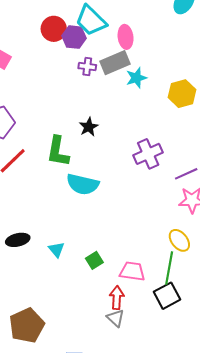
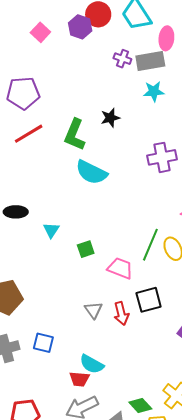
purple hexagon: (74, 37) -> (80, 27), moved
cyan star: (136, 78) -> (154, 91), moved
green line: (169, 268) -> (150, 245), moved
red arrow: (117, 298) -> (121, 313), moved, turned 150

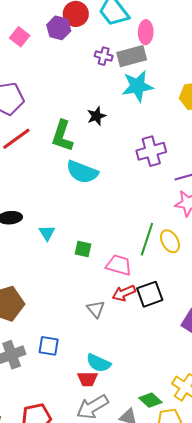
cyan star: (154, 91) -> (137, 86), size x1.5
green square: (86, 249) -> (83, 249), turned 36
red arrow: (121, 313) -> (124, 293), moved, turned 85

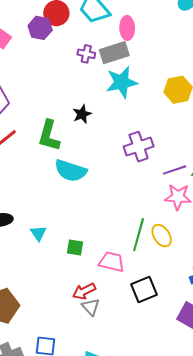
red arrow: (124, 293) -> (84, 291), moved

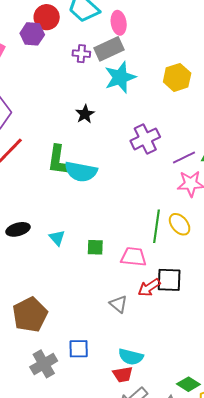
green L-shape: (49, 136) -> (59, 160), moved
black square: (144, 289) -> (169, 280), turned 32
red arrow: (84, 291) -> (149, 288), moved

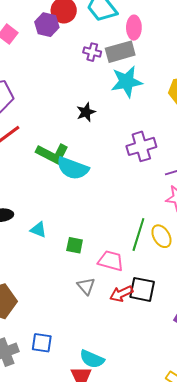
green L-shape: (59, 160) -> (52, 154), turned -80
cyan triangle: (57, 238) -> (38, 230), turned -36
gray triangle: (118, 304) -> (86, 286), moved

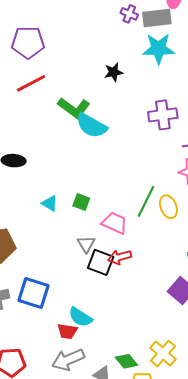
cyan triangle: (38, 230) -> (50, 203), moved
black square: (142, 289) -> (101, 262), moved
blue square: (42, 343) -> (33, 293), size x1.5

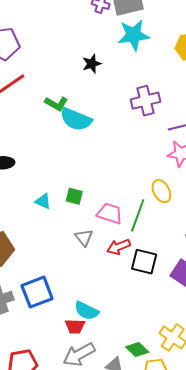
green L-shape: (74, 108) -> (56, 104), size x0.7
green line: (146, 201) -> (138, 215), moved
black square: (101, 262) -> (144, 262), moved
blue square: (33, 293) -> (37, 292), turned -32

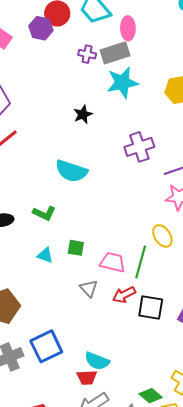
green L-shape: (56, 104) -> (44, 213), moved

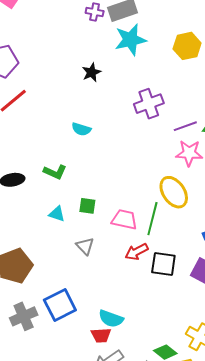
cyan semicircle: (71, 171) -> (81, 129), size x0.6
yellow ellipse: (162, 236) -> (174, 192), size x1.4
gray triangle: (89, 288) -> (85, 246), moved

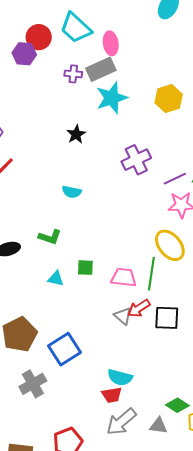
gray triangle: (85, 246) -> (123, 316), moved
blue square: (60, 305) -> (65, 349), moved

